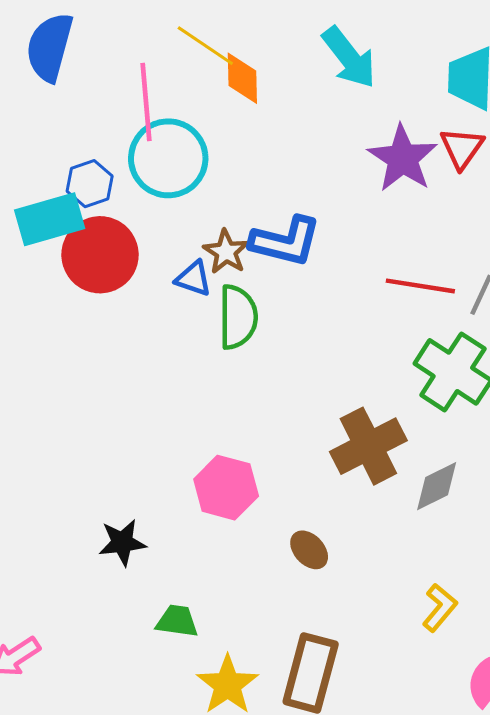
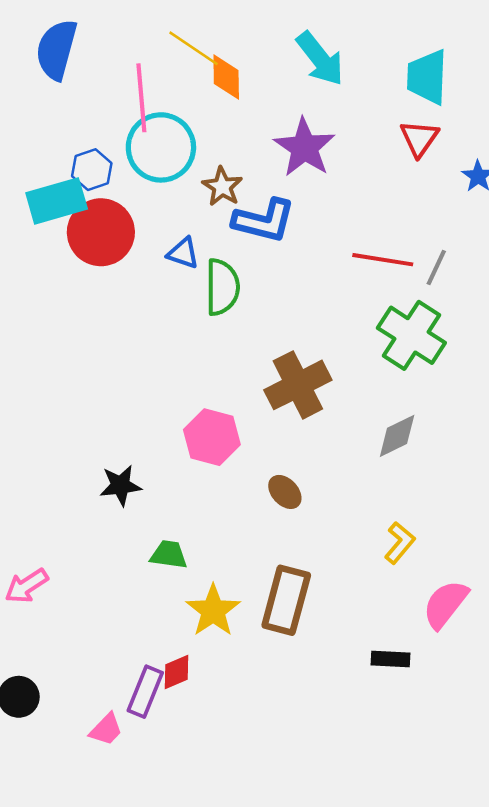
purple star: (403, 158) -> (304, 147), moved
brown star: (226, 252) -> (222, 187), moved
brown cross: (368, 446) -> (298, 385), moved

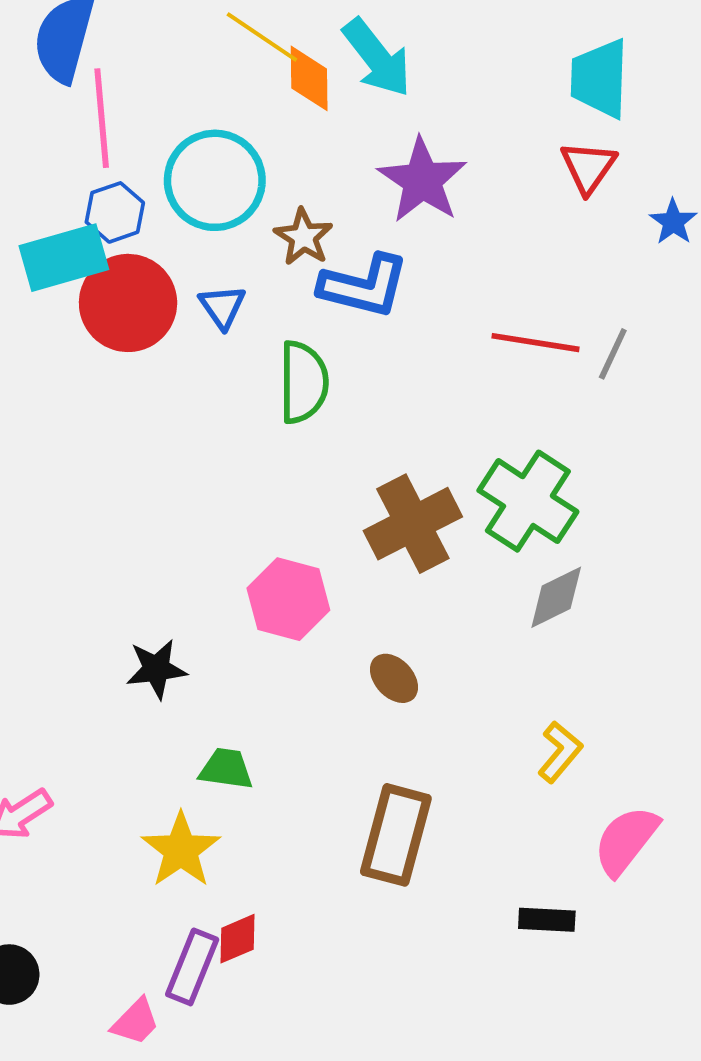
cyan arrow: (320, 59) -> (377, 58), moved
pink line: (141, 98) -> (102, 118), moved
blue triangle: (183, 253) -> (222, 307), moved, turned 36
green cross: (411, 335) -> (528, 501), moved
yellow star: (213, 611) -> (181, 850), moved

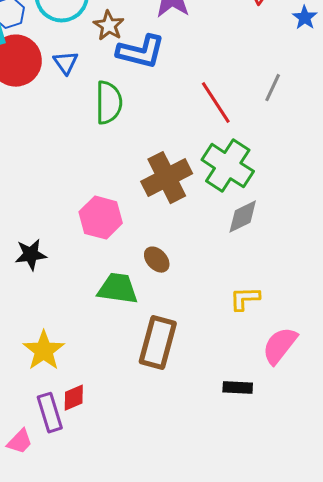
red line: (535, 343) -> (216, 103), moved, turned 48
yellow L-shape: (560, 752) -> (245, 299), turned -132
green trapezoid: (226, 769) -> (118, 289), moved, size x1.4
purple rectangle: (192, 967) -> (50, 413), turned -39

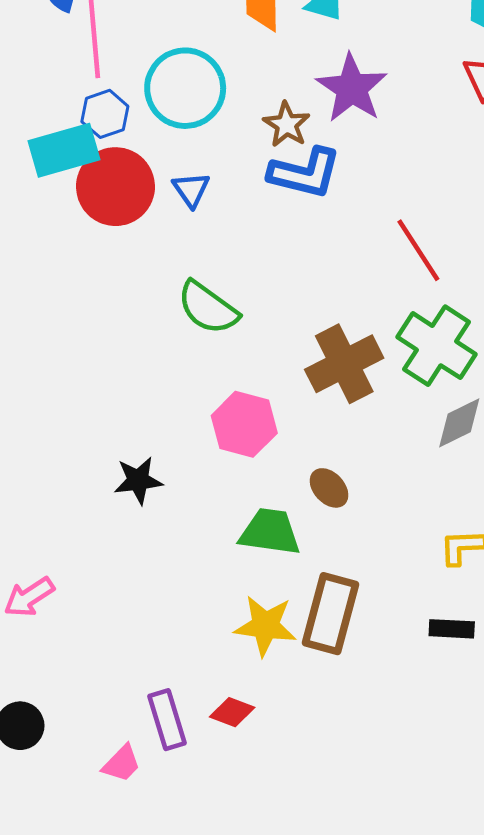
brown star: (109, 26) -> (287, 125), moved
green semicircle: (109, 103) -> (208, 308), moved, turned 126
yellow star: (44, 351) -> (265, 626), moved, turned -30
black rectangle: (238, 388) -> (452, 629), moved
red diamond: (74, 398) -> (232, 712), moved, turned 44

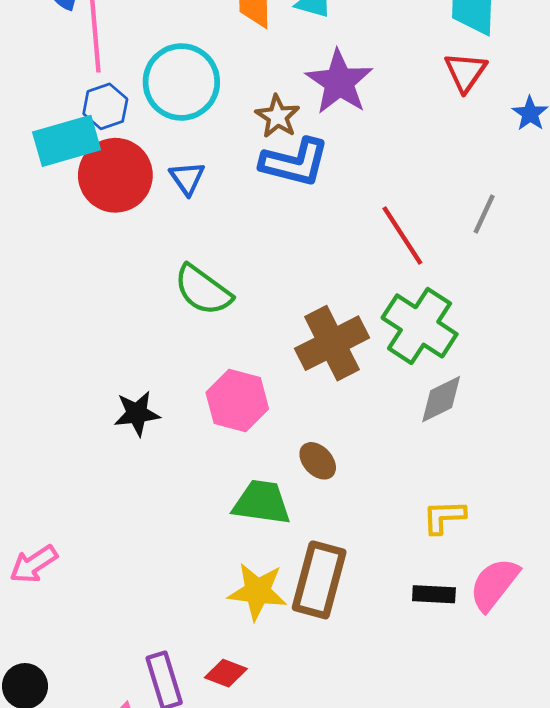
black star: (138, 480) -> (137, 413), moved

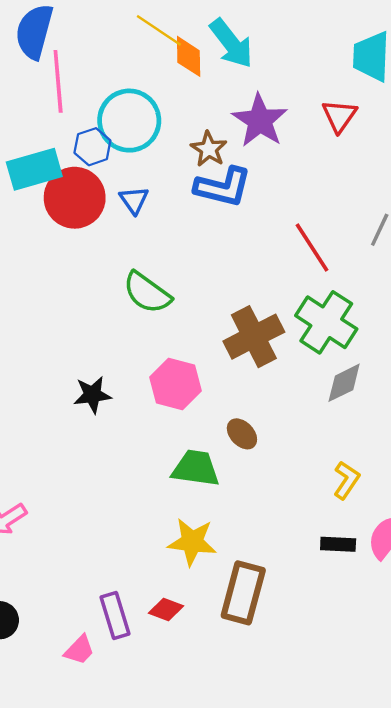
red triangle: (465, 72) -> (339, 116), moved
blue hexagon: (105, 106) -> (92, 147), moved
yellow L-shape: (444, 517) -> (346, 480), turned 126
brown rectangle: (319, 580) -> (243, 593), moved

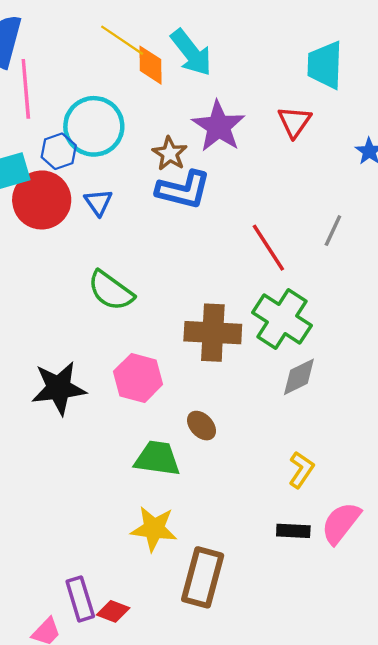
brown cross: (254, 337) -> (213, 333), turned 30
black star: (92, 395) -> (59, 388), size x1.5
red diamond: (166, 610) -> (113, 611), moved

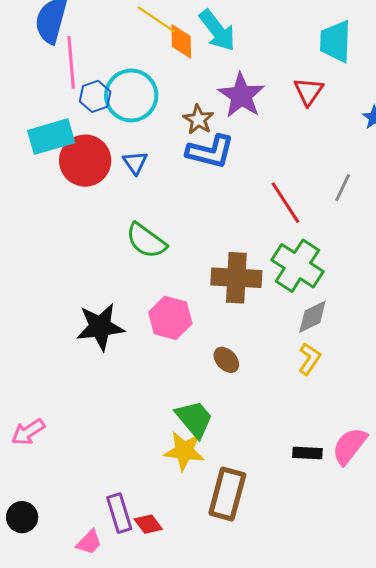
blue hexagon: (59, 151) -> (95, 96), moved
green trapezoid: (157, 458) -> (194, 419), moved, turned 42
yellow L-shape: (301, 470) -> (309, 359), moved
red diamond: (113, 611) -> (148, 524), turned 32

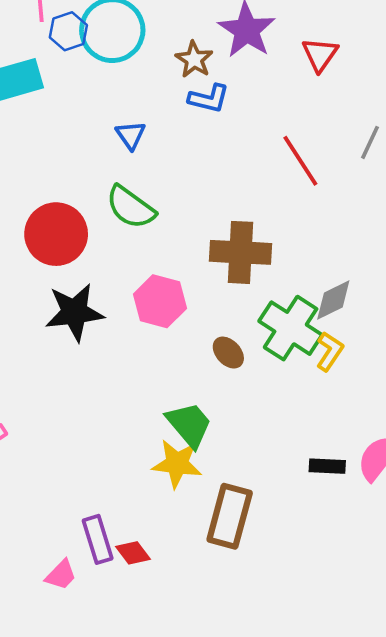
red triangle: (308, 91) -> (320, 55), moved
blue L-shape: (210, 152) -> (209, 98), size x0.7
red circle: (85, 161) -> (56, 234), moved
blue triangle: (135, 163) -> (131, 135), moved
green cross: (297, 266) -> (291, 328), moved

